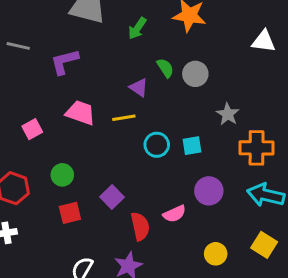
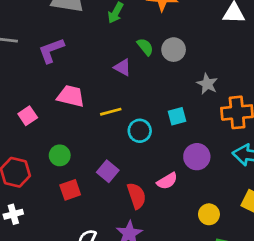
yellow line: (124, 118) -> (111, 112), moved
cyan circle: (157, 145) -> (140, 131), moved

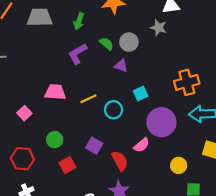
purple L-shape: (51, 50) -> (78, 54), moved
purple triangle: (122, 67) -> (121, 66), moved
gray star: (207, 84) -> (158, 28), moved
purple circle: (197, 157) -> (161, 122), size x1.4

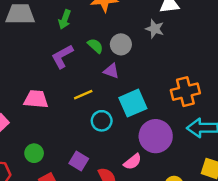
cyan square: (141, 93) -> (133, 103), size x1.6
yellow line: (88, 99) -> (83, 95), moved

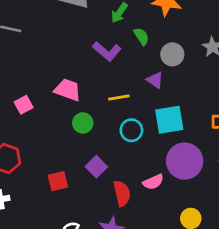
green semicircle: (95, 46) -> (141, 36), moved
purple L-shape: (62, 56) -> (107, 51), turned -125
green circle: (34, 153) -> (83, 123), moved

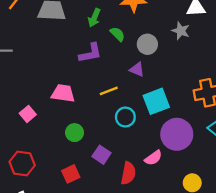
purple L-shape: (107, 51) -> (90, 53), turned -40
green circle: (83, 123) -> (75, 133), moved
red semicircle: (122, 193) -> (128, 173), turned 35

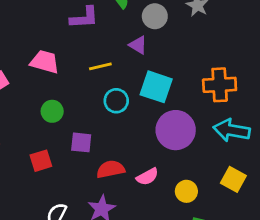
cyan square: (156, 101) -> (156, 87), turned 32
purple square: (102, 155) -> (81, 142), turned -36
pink semicircle: (153, 158) -> (147, 177), moved
red semicircle: (128, 173) -> (111, 169), turned -120

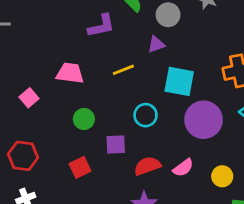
purple triangle: (138, 45) -> (156, 44), turned -42
cyan circle: (116, 101) -> (146, 115), moved

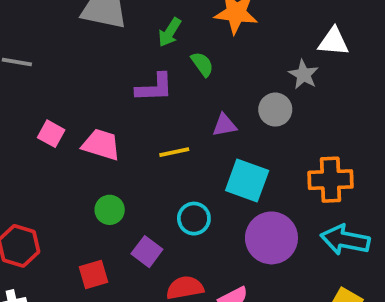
gray circle: (168, 15) -> (275, 110), moved
pink square: (29, 98) -> (51, 134), moved, turned -30
purple square: (116, 144) -> (147, 252), turned 30

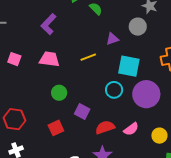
purple L-shape: (154, 88) -> (49, 24), moved, turned 145
pink square: (51, 134) -> (14, 59), moved
cyan circle: (194, 219) -> (114, 90), moved

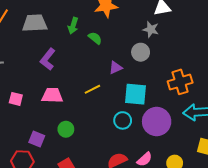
purple square: (82, 112) -> (37, 139), moved

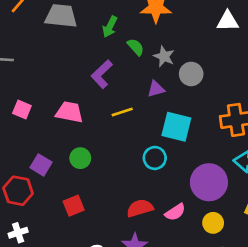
gray star: (151, 29) -> (164, 56), moved
purple L-shape: (48, 59) -> (102, 74), moved
purple circle: (157, 122) -> (209, 182), moved

